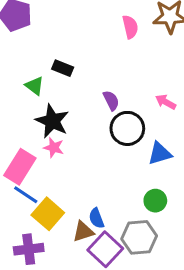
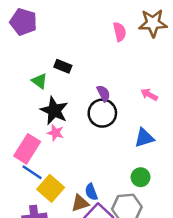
black circle: (127, 128) -> (102, 113), moved

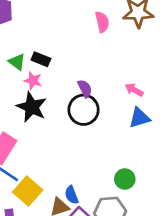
green triangle: (39, 81) -> (17, 62), moved
pink star: (55, 133) -> (33, 80), moved
blue triangle: (144, 138) -> (139, 118), moved

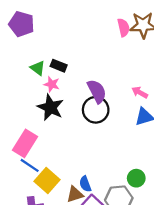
pink semicircle: (102, 22) -> (123, 27), moved
purple semicircle: (85, 88) -> (97, 91), size x1.5
green circle: (125, 179) -> (136, 178), moved

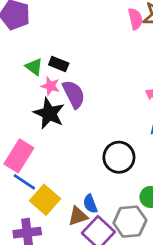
purple semicircle: (97, 91) -> (74, 94), moved
black circle: (96, 110) -> (119, 157), moved

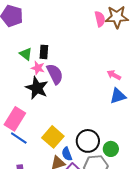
black rectangle: (59, 64) -> (44, 52), turned 72
black circle: (119, 157) -> (88, 141), moved
yellow square: (45, 200) -> (53, 137), moved

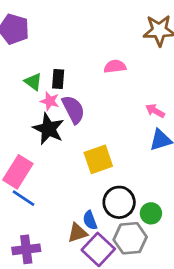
pink semicircle: (100, 19) -> (115, 66), moved, turned -84
yellow square: (53, 137) -> (98, 159), moved, turned 30

